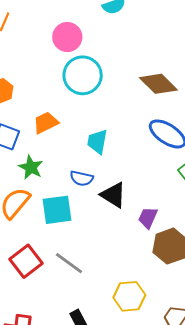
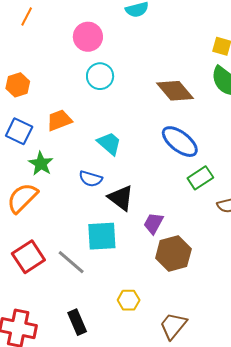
cyan circle: (83, 75) -> (100, 76), size x0.7
cyan trapezoid: (97, 142) -> (109, 143), turned 116
cyan square: (57, 210) -> (102, 236), moved
yellow hexagon: (129, 296) -> (129, 300), size x0.7

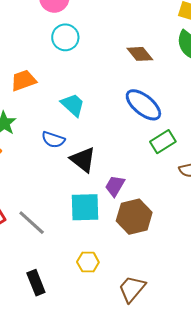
brown diamond: (175, 91) -> (140, 54), size x0.7
cyan square: (102, 236) -> (85, 207), moved

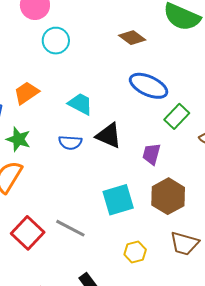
black triangle: (83, 160) -> (109, 135), moved
purple trapezoid: (115, 186) -> (151, 154), moved
brown trapezoid: (132, 289) -> (184, 243), moved, turned -100

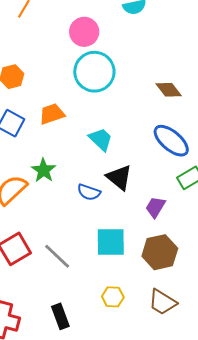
cyan circle: (56, 41) -> (94, 72), size x1.5
green star: (18, 139) -> (44, 170), moved
blue semicircle: (70, 143) -> (89, 192), moved

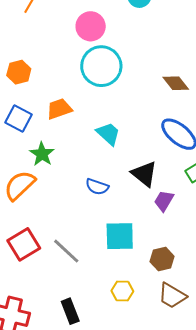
green star: (44, 170) -> (42, 154), moved
black triangle: (119, 177) -> (144, 174), moved
brown hexagon: (160, 252) -> (162, 259), moved, size x0.7

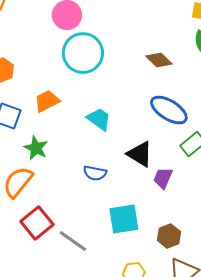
red square: (24, 244) -> (37, 223), moved

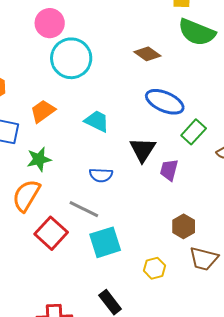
green star: (36, 148) -> (39, 159), turned -30
black triangle: (140, 154) -> (143, 150), turned 40
cyan square: (124, 219) -> (105, 242), moved
gray line: (73, 241) -> (84, 209), moved

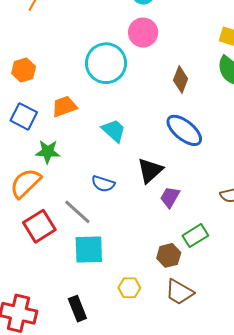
pink circle: (50, 23) -> (143, 33), moved
brown diamond: (147, 54) -> (181, 80), turned 60
green rectangle: (194, 132) -> (195, 236), moved

